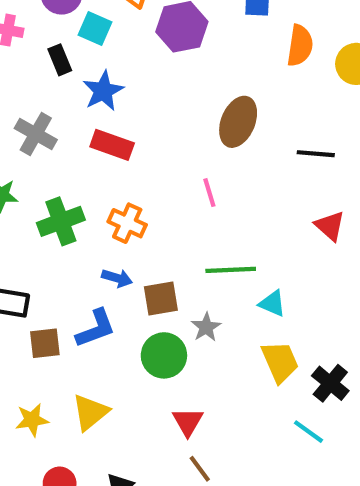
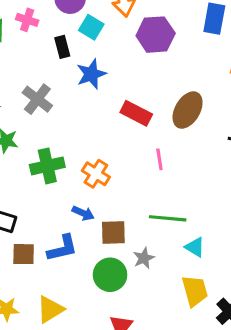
red rectangle: (112, 145) -> (136, 113), moved

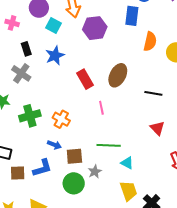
black rectangle: (62, 47) -> (26, 49), moved
red rectangle: (136, 113) -> (85, 79), turned 36

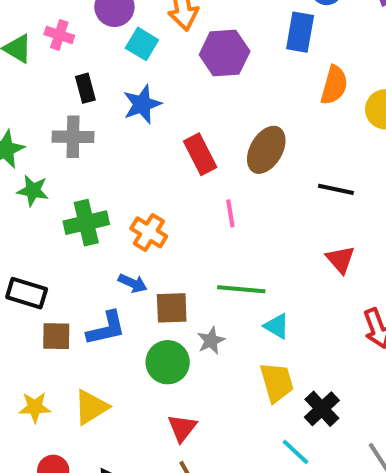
gray cross: (21, 73) -> (73, 137), turned -36

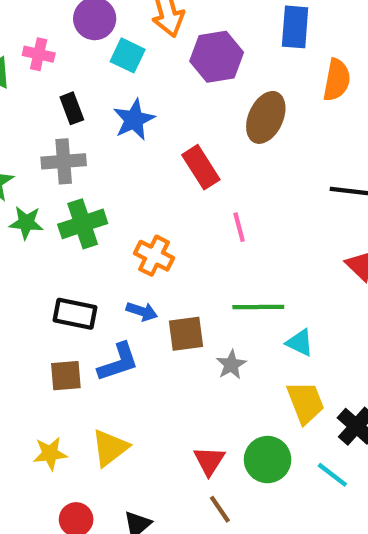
brown ellipse: (266, 150) -> (266, 117), moved
green cross: (86, 223) -> (83, 224), moved
black rectangle: (27, 293) -> (75, 314), moved
green circle: (168, 362) -> (268, 460), moved

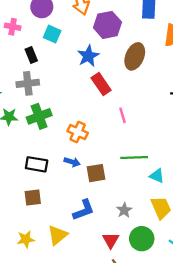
cyan square: (128, 55) -> (52, 34), moved
blue star: (134, 120) -> (88, 56), moved
blue L-shape: (118, 362) -> (84, 210), moved
gray star: (231, 365) -> (124, 210), moved

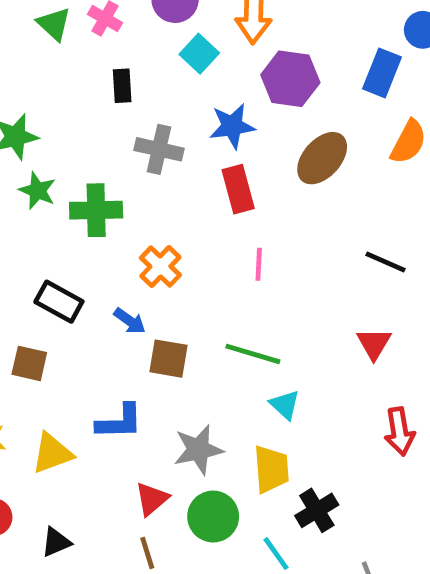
cyan square: (52, 34) -> (199, 54), moved
gray cross: (28, 83) -> (159, 149), moved
gray star: (124, 210) -> (198, 450), size x1.5

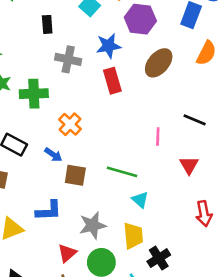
pink line: (259, 264) -> (158, 137), moved

